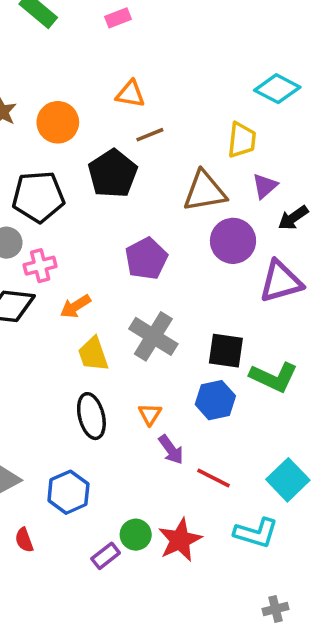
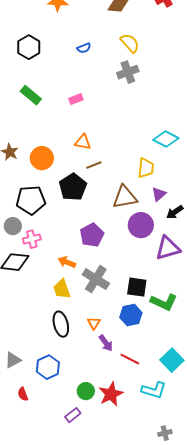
orange arrow: (75, 306) -> (67, 262), moved, turned 54
purple rectangle: (106, 556) -> (73, 415), moved

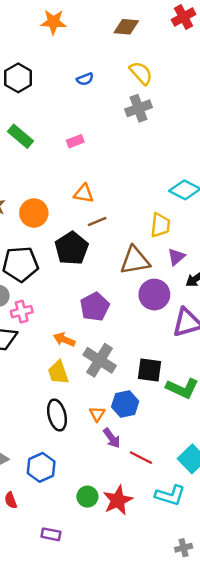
blue hexagon: (131, 315) -> (125, 404), moved
purple rectangle: (73, 415) -> (51, 534), moved, turned 49

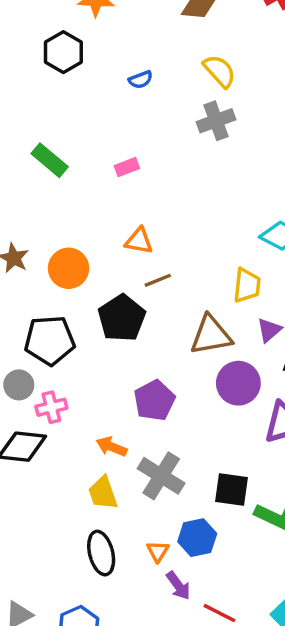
black hexagon: (18, 78) -> (63, 52), moved

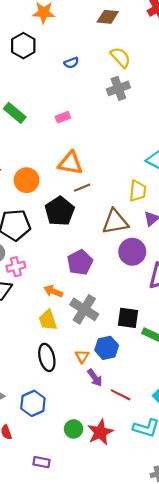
orange triangle: (139, 241) -> (70, 163), size x1.4

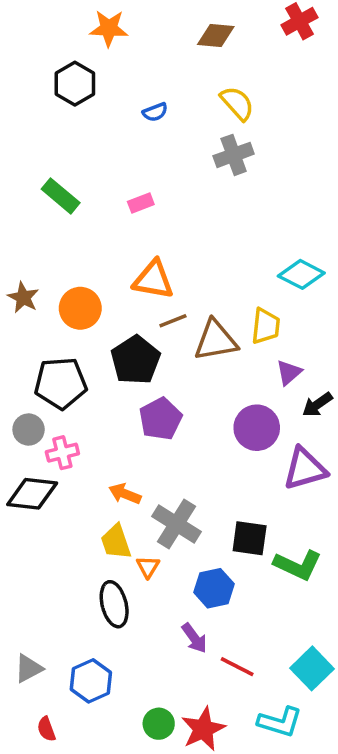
brown triangle: (115, 222) -> (216, 340), moved
purple pentagon: (80, 262) -> (160, 419), moved
orange triangle: (82, 356) -> (148, 567), moved

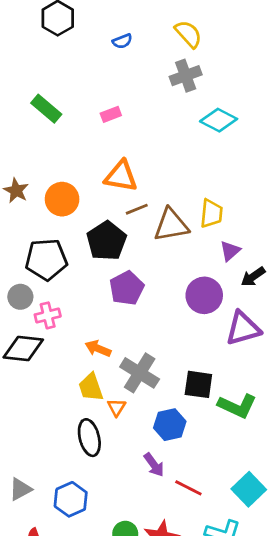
cyan diamond: (301, 274) -> (219, 120), moved

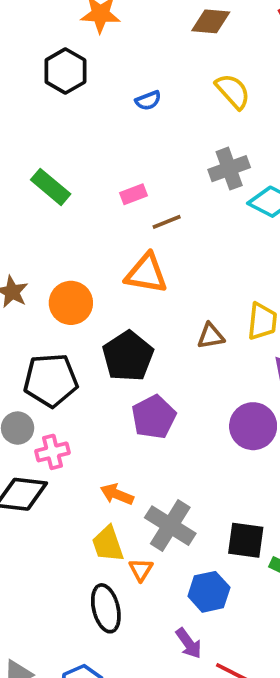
gray cross: (186, 76) -> (229, 169), moved
brown line: (137, 209) -> (167, 222), moved
brown triangle: (171, 225) -> (211, 336), size x0.6

